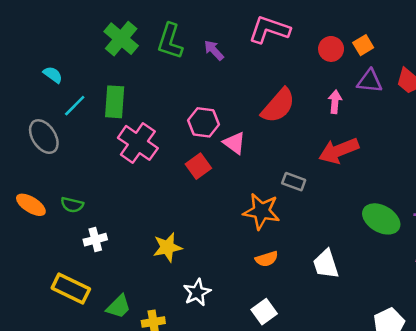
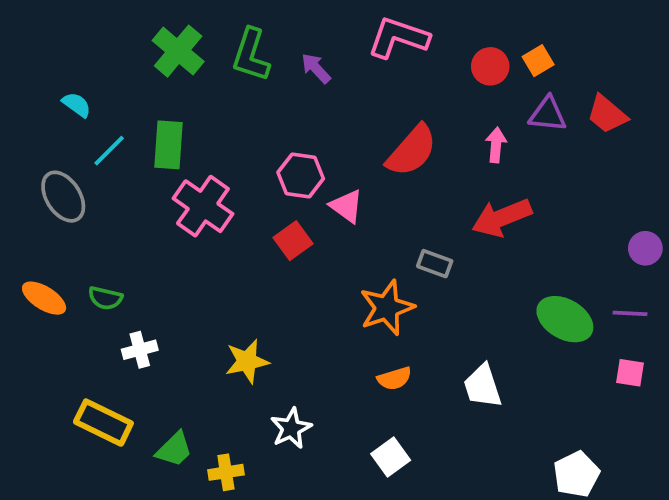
orange star: (261, 211) -> (387, 308), turned -30

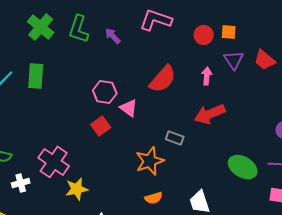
orange square: (538, 61) -> (229, 32), turned 35
purple triangle: (548, 114) -> (234, 60), turned 50
pink cross: (203, 206) -> (54, 162), moved

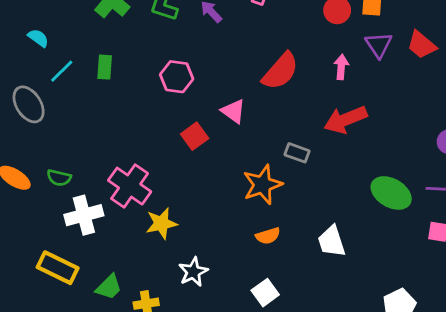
green rectangle: (36, 76) -> (105, 67), size x0.7
pink hexagon: (105, 92) -> (177, 77), moved
white cross: (21, 183) -> (84, 215), size x1.5

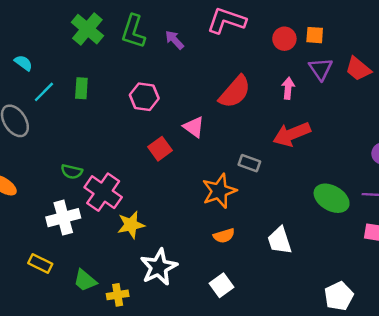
green semicircle: (59, 178) -> (72, 172), moved
yellow rectangle: (58, 268) -> (40, 263), size x0.7
white star: (193, 272) -> (159, 267), size x1.4
green trapezoid: (109, 287) -> (85, 280), turned 85

